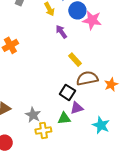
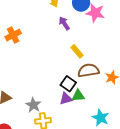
purple triangle: (77, 108) -> (66, 99), moved
green triangle: (64, 118) -> (78, 96), moved

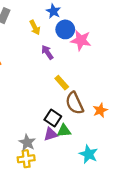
brown semicircle: (88, 70) -> (75, 103), turned -105
gray star: (33, 105) -> (27, 142), moved

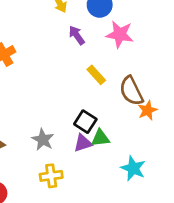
pink star: (81, 40) -> (120, 34), moved
brown semicircle: (75, 103) -> (131, 91), moved
gray star: (27, 142) -> (43, 140), moved

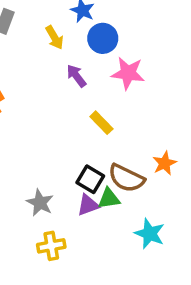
brown semicircle: (131, 91) -> (126, 178), moved, turned -36

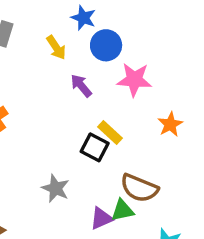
orange star: (164, 163) -> (170, 124), moved
black square: (90, 179) -> (95, 147), moved
gray star: (40, 203) -> (55, 188), moved

